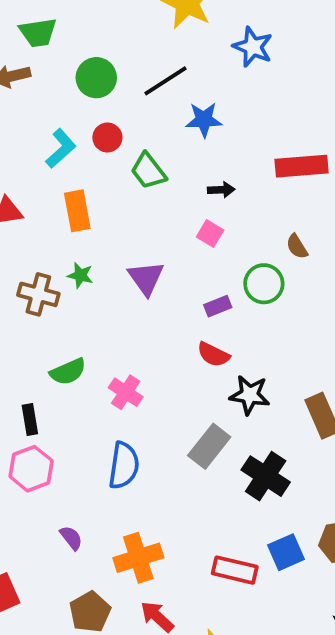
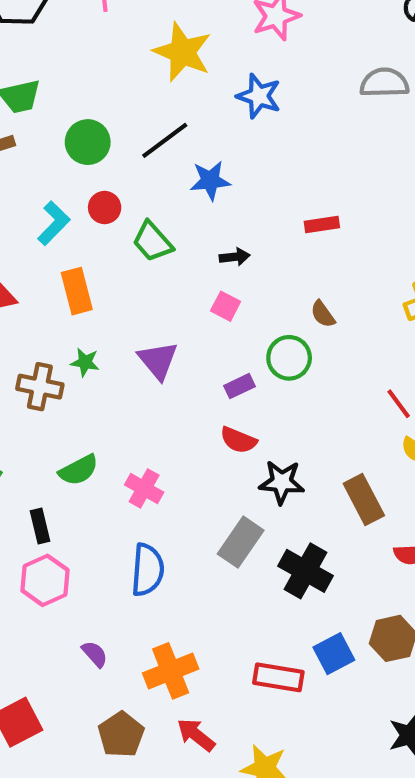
red rectangle: (302, 166) -> (322, 225), size x0.6

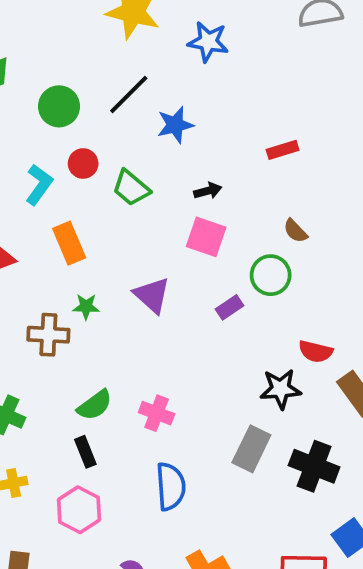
pink square: (226, 306) -> (206, 237), size x1.5
red semicircle: (238, 440) -> (315, 351), moved
black rectangle: (40, 526) -> (85, 452), moved

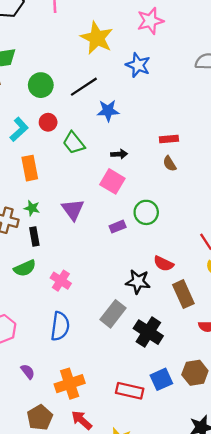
brown semicircle: (295, 231) -> (170, 164), moved
black rectangle: (85, 452) -> (34, 237), moved

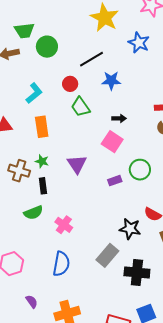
green circle: (41, 85) -> (47, 47), moved
red circle: (48, 122) -> (70, 84), moved
black cross: (148, 332) -> (137, 272), turned -30

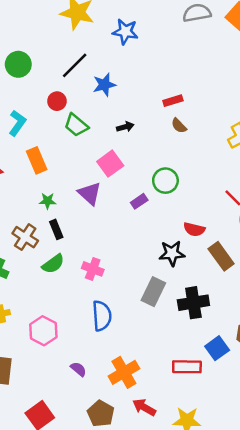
pink square: (112, 142) -> (110, 164), moved, turned 35
brown cross: (19, 171) -> (25, 237), moved, turned 30

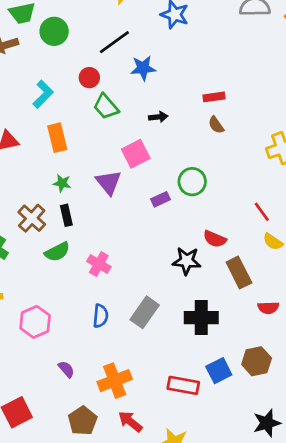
gray rectangle: (153, 292) -> (145, 312), moved
blue semicircle: (102, 316) -> (101, 316), size x0.7

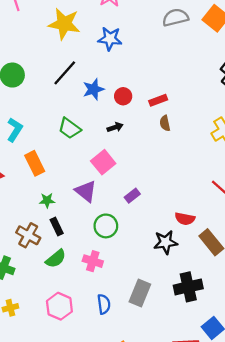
red circle: (89, 78) -> (123, 96), moved
brown semicircle: (216, 125) -> (165, 123), turned 35
green circle: (192, 182) -> (106, 226), moved
pink hexagon: (35, 322) -> (59, 306), moved

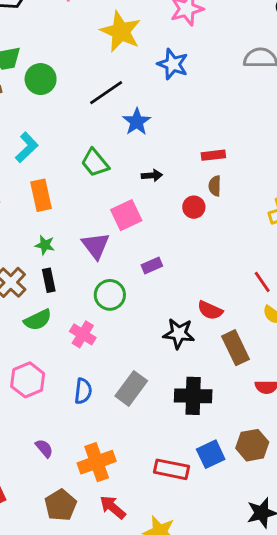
blue star: (93, 89) -> (137, 122), turned -30
red circle: (123, 96) -> (194, 207), moved

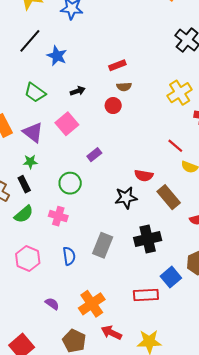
brown semicircle: (215, 186) -> (124, 87), turned -80
green star: (45, 245) -> (30, 162), moved
purple triangle: (96, 246) -> (33, 132), moved

